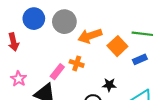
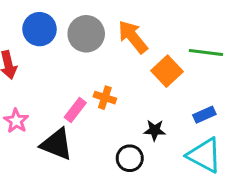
orange arrow: (90, 36) -> (133, 37), moved, turned 70
blue rectangle: (140, 59) -> (204, 115), moved

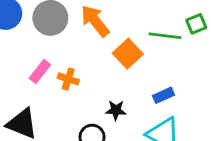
pink rectangle: (75, 110) -> (40, 71), moved

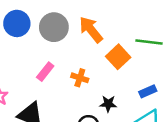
orange cross: (68, 79) -> (80, 78), moved

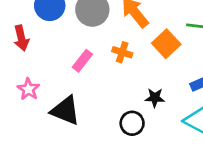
orange cross: (80, 78) -> (122, 52), moved

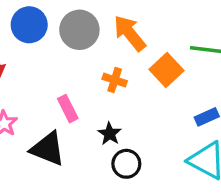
pink rectangle: (82, 61) -> (68, 109), moved, turned -65
black star: (155, 98) -> (110, 134), moved, turned 30

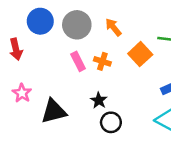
orange arrow: (130, 33) -> (113, 27), size x0.7
pink rectangle: (68, 109) -> (78, 61), moved
black triangle: (48, 149) -> (54, 111), turned -36

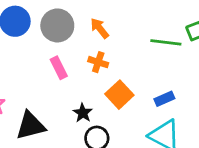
orange square: (140, 54) -> (119, 95), moved
orange cross: (102, 61) -> (98, 62), moved

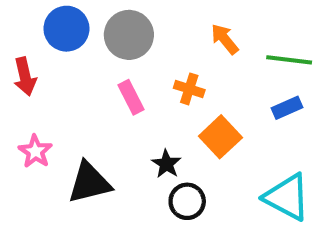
orange arrow: (100, 28) -> (225, 39), moved
blue rectangle: (164, 99) -> (287, 108), moved

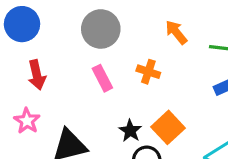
blue circle: (66, 29) -> (22, 24), moved
red arrow: (25, 76) -> (37, 75), moved
orange square: (220, 137) -> (168, 127), moved

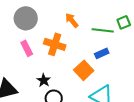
orange cross: (148, 72) -> (55, 44), size x1.5
orange square: (168, 127) -> (84, 70), moved

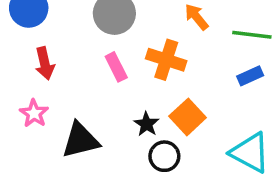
orange square: (84, 70) -> (188, 117), moved

